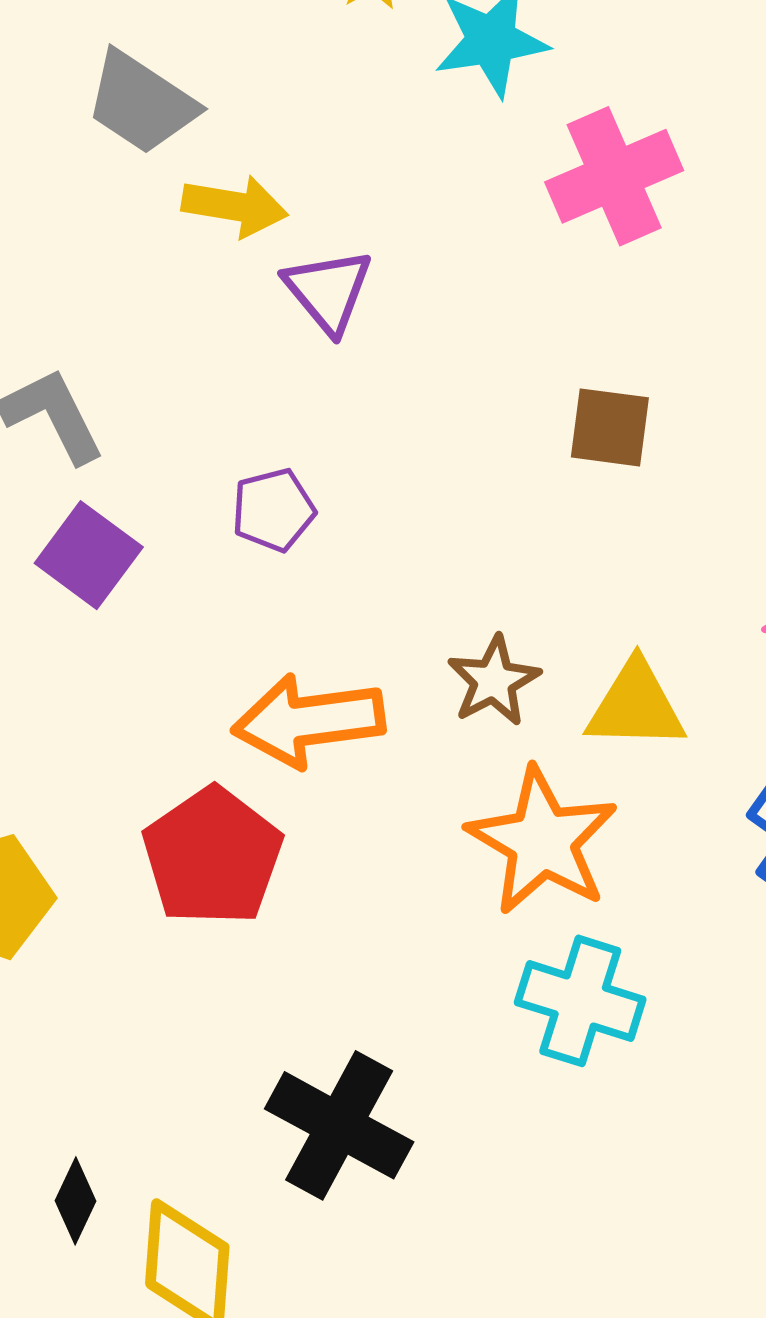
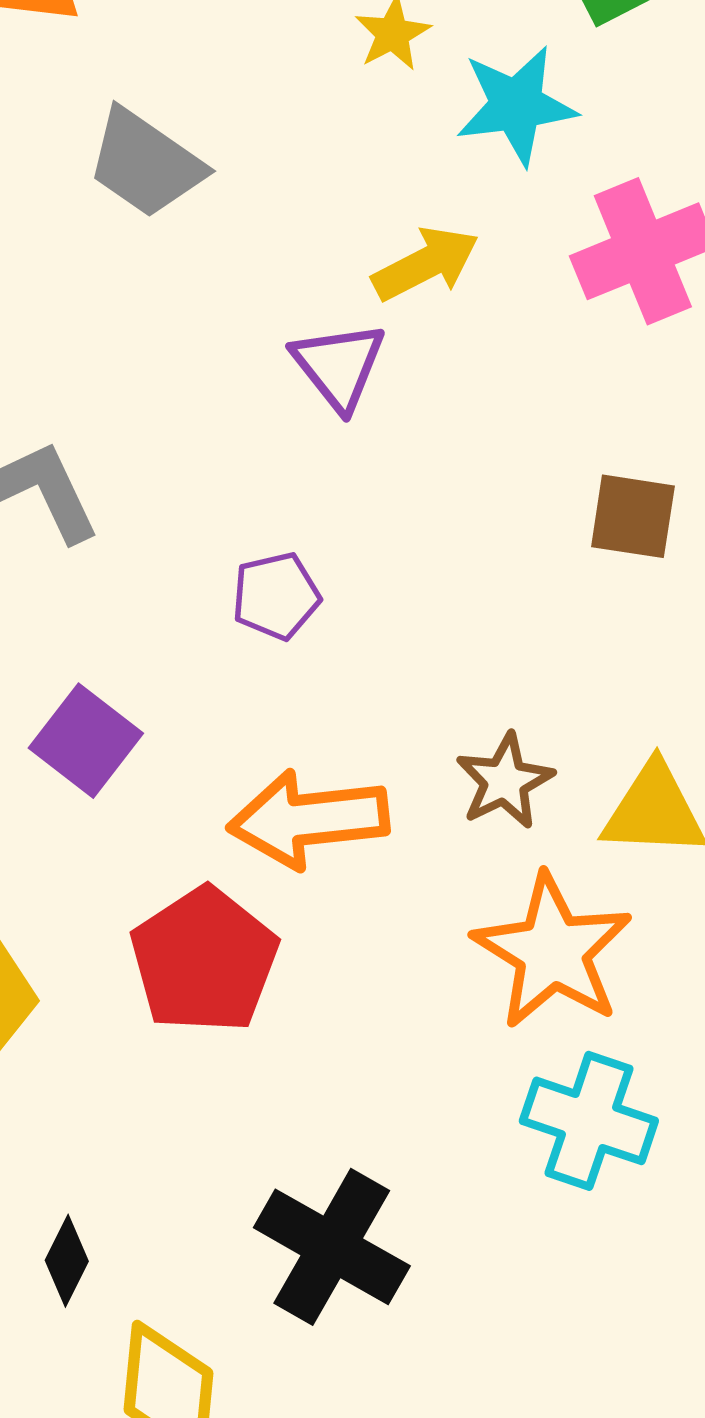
yellow arrow: (235, 206) -> (426, 264), moved, turned -38
purple square: (89, 555) -> (86, 741), moved
black diamond: (75, 1201) -> (67, 1261), moved

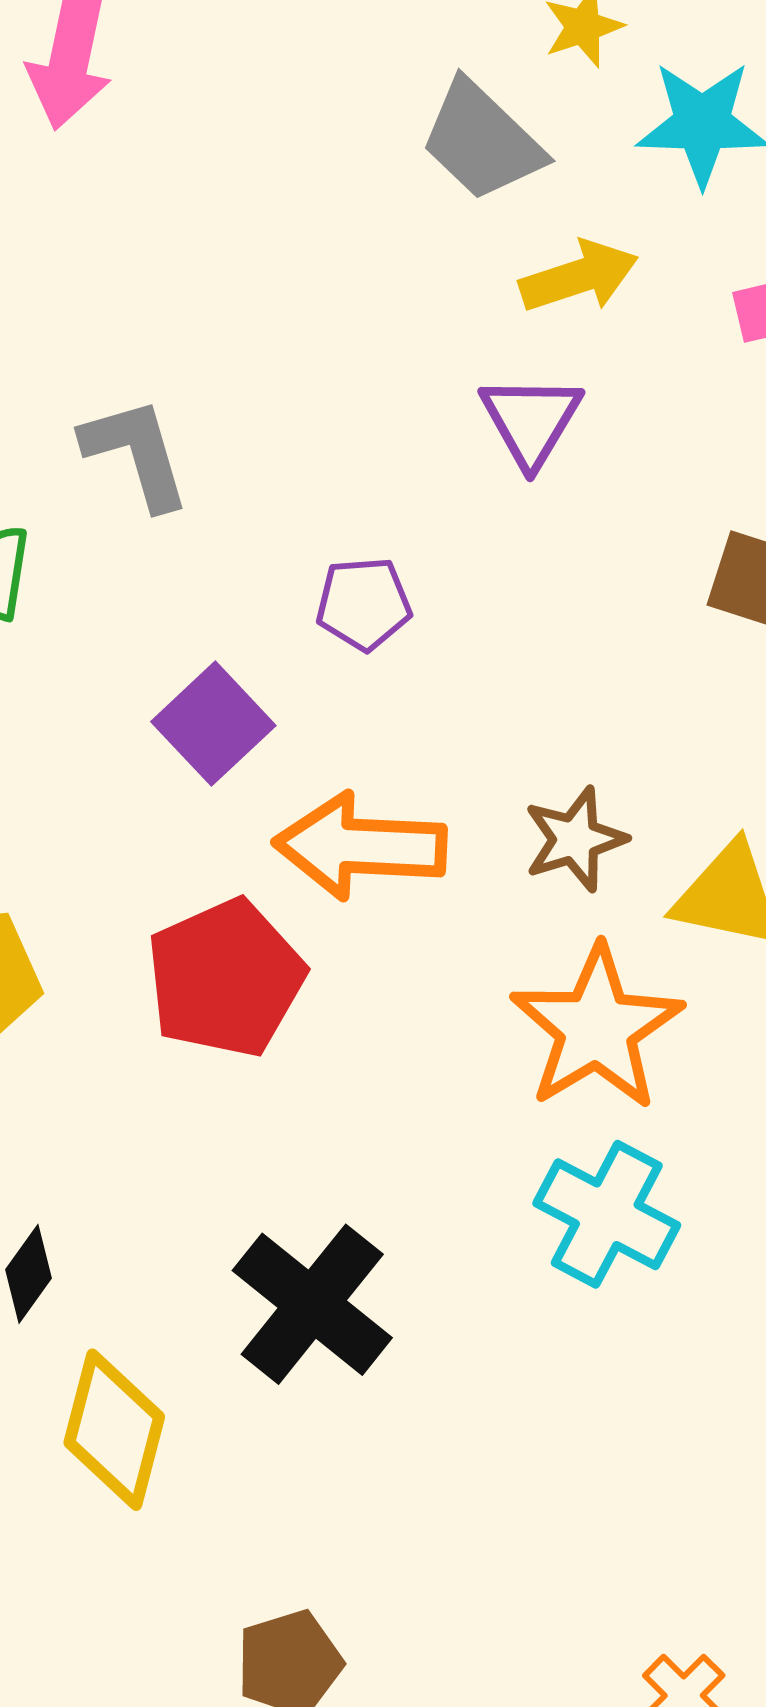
gray trapezoid: (146, 163) -> (482, 141), moved
purple triangle: (339, 366) -> (531, 420), moved
purple square: (86, 741) -> (213, 724), moved

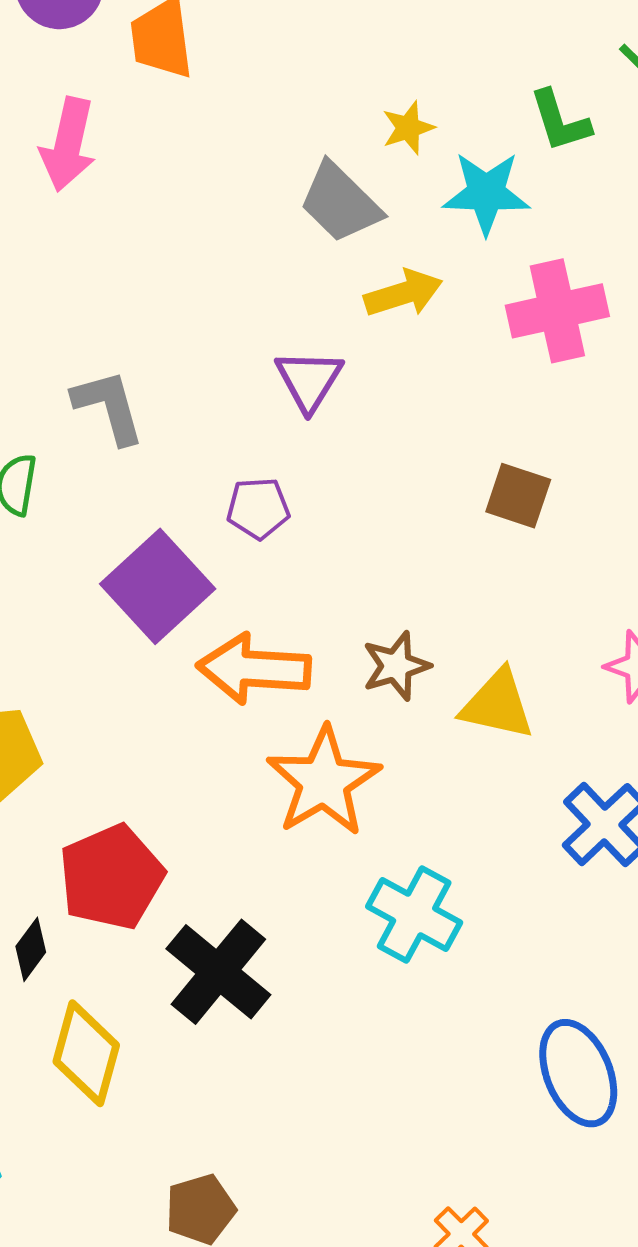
purple triangle: (531, 420) -> (309, 380), moved
purple square: (213, 724) -> (158, 586), size x1.4
red pentagon: (225, 978) -> (111, 877), moved
orange star: (597, 1028) -> (324, 781), moved

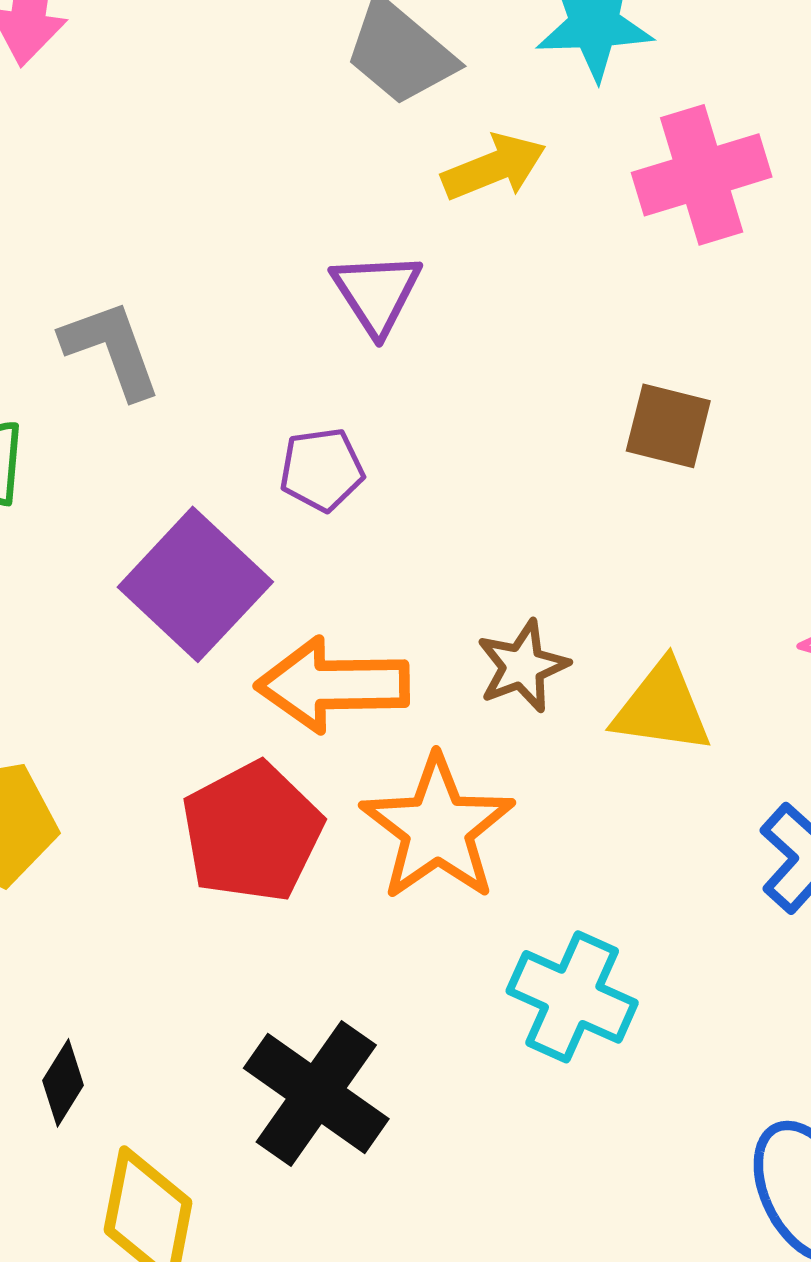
red pentagon: (111, 877) -> (252, 832), moved

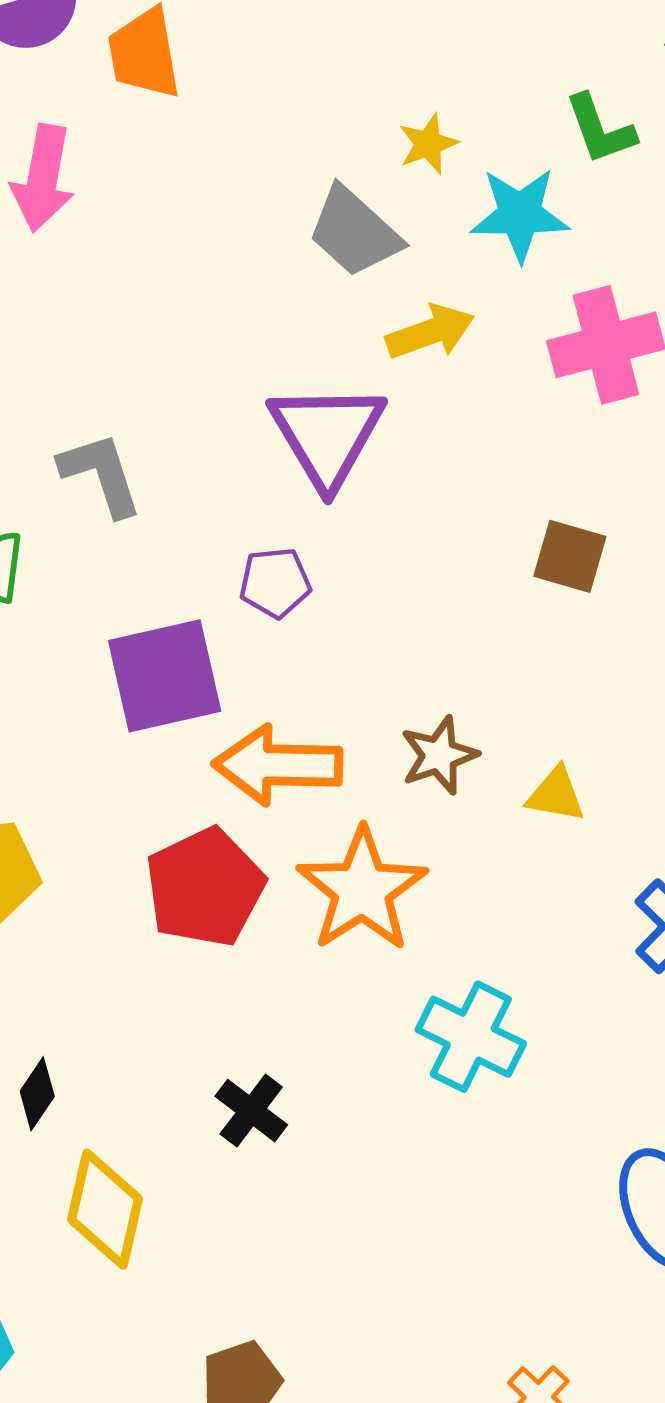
purple triangle: (377, 293) -> (327, 435), size x1.5
purple square: (195, 584) -> (165, 676), turned 32
yellow triangle: (662, 708) -> (556, 795), size x0.7
black cross: (316, 1093) -> (251, 1111), size x0.6

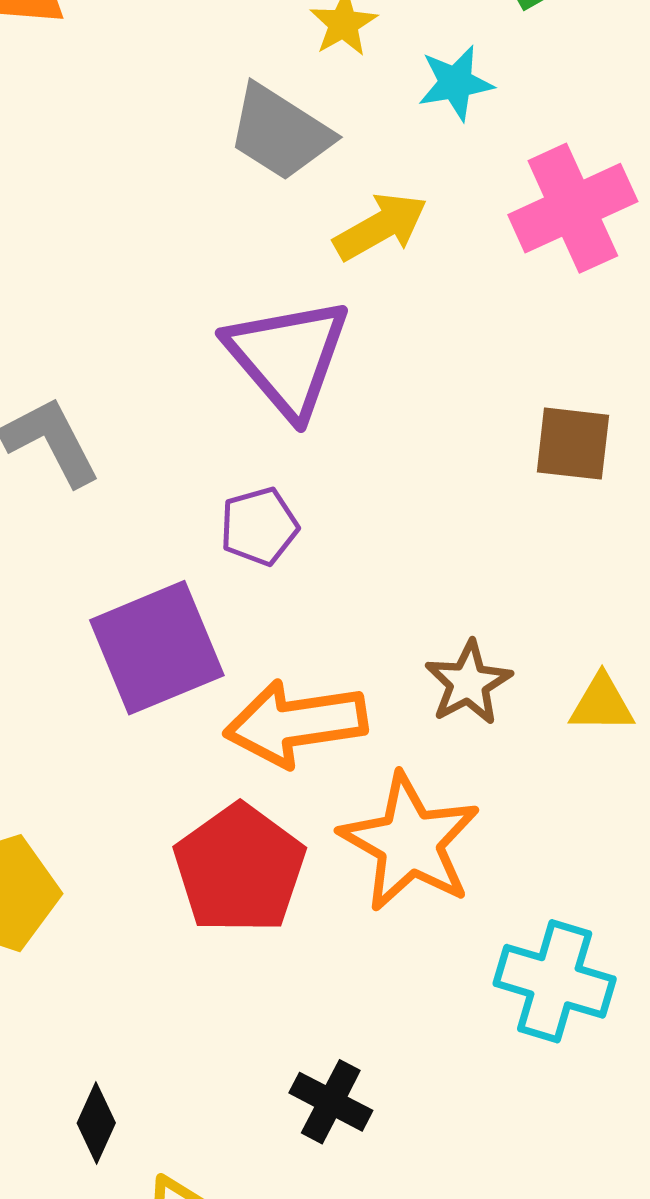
cyan star: (520, 214) -> (456, 83), size x0.7

